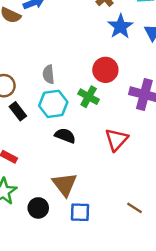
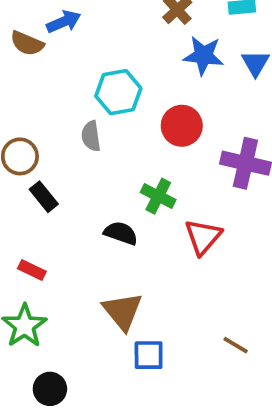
blue star: (120, 26) -> (203, 56), turned -30
green cross: (89, 97) -> (158, 196), moved
cyan hexagon: (53, 104) -> (118, 92), moved
black circle: (38, 208) -> (50, 389), moved

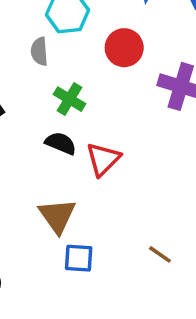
green cross: (158, 196) -> (69, 99), moved
red triangle: (203, 237) -> (103, 159), moved

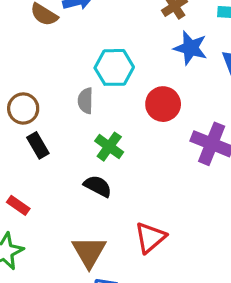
red triangle: (103, 159) -> (150, 238), moved

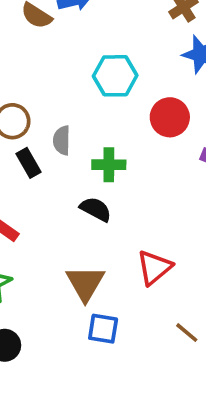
gray semicircle: (85, 101) -> (62, 140), moved
green cross: (109, 147) -> (109, 165), turned -36

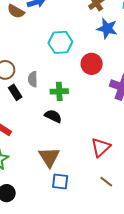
red triangle: (154, 268) -> (101, 147), moved

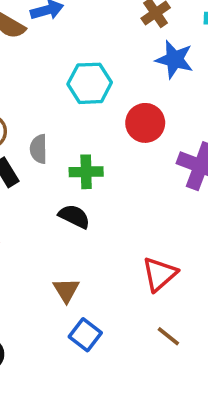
brown triangle: (49, 157) -> (66, 290), size x0.7
blue square: (60, 182) -> (85, 335), turned 30

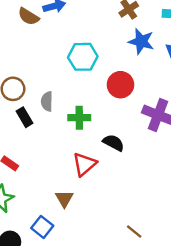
black semicircle: (74, 216) -> (114, 143), moved
red triangle: (160, 274) -> (84, 164), moved
blue square: (85, 335) -> (42, 227), moved

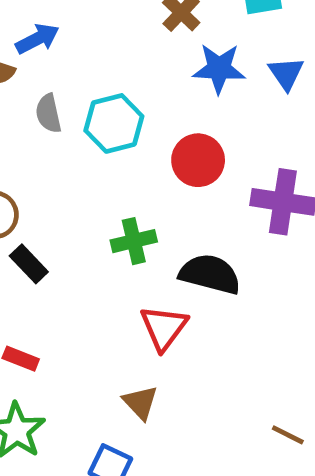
gray semicircle: (47, 101) -> (48, 113), moved
black semicircle: (114, 143) -> (210, 274), size x1.4

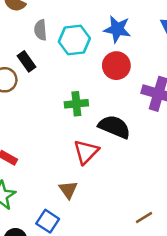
blue star: (219, 69) -> (117, 29), moved
black rectangle: (29, 264) -> (27, 61), moved
brown line: (288, 435) -> (144, 218), turned -66

